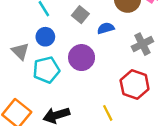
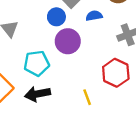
blue circle: (45, 37) -> (56, 17), moved
cyan pentagon: (46, 70) -> (37, 63), moved

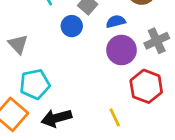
purple circle: (68, 41) -> (122, 50), moved
cyan pentagon: (37, 63) -> (35, 84), moved

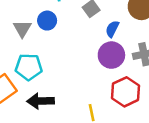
blue semicircle: (116, 21) -> (112, 29), turned -63
blue circle: (72, 26) -> (47, 21), moved

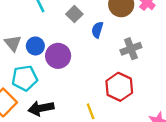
blue circle: (47, 21) -> (35, 46), moved
purple circle: (111, 55) -> (58, 56), moved

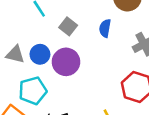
gray square: (74, 14) -> (68, 26), moved
gray triangle: (13, 43) -> (15, 54), turned -30

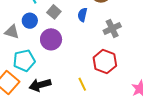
blue circle: (40, 54) -> (30, 21), moved

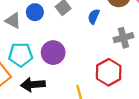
purple circle: (51, 39) -> (53, 53), moved

